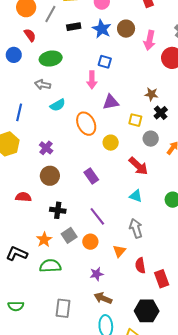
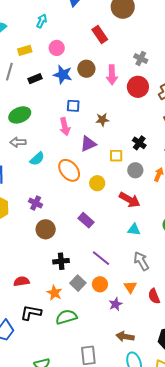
brown star: (151, 94) -> (102, 120), moved
red semicircle: (23, 197) -> (22, 281), moved
purple star: (97, 274) -> (116, 304), moved

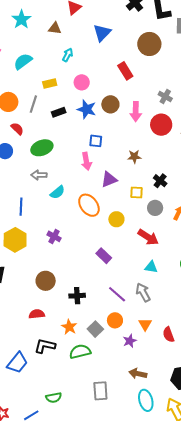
brown star: (102, 120) -> (134, 157), moved
brown circle: (46, 229) -> (46, 281), moved
gray arrow: (141, 261) -> (143, 292), moved
gray square: (78, 283) -> (95, 329), moved

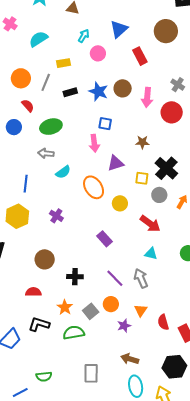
blue triangle: (102, 33) -> (119, 29), moved
pink circle: (82, 82) -> (98, 53), moved
black cross: (160, 181) -> (166, 168), size x1.6

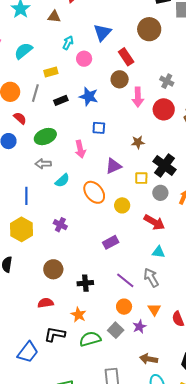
brown circle: (123, 88) -> (120, 79), moved
pink arrow: (94, 143) -> (80, 149), moved
purple rectangle: (104, 239) -> (111, 242), turned -70
gray square: (91, 311) -> (116, 330), moved

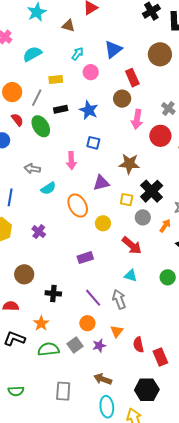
green ellipse: (45, 137) -> (41, 126), moved, turned 70
brown star: (138, 142) -> (129, 164), size x1.5

